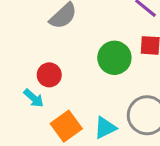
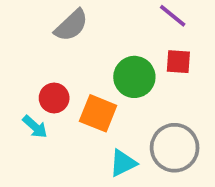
orange square: (66, 126) -> (98, 113), moved, turned -32

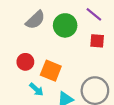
green circle: (134, 77) -> (65, 25), moved
cyan arrow: (35, 127) -> (36, 89), moved

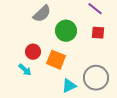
green circle: (65, 25) -> (66, 31), moved
cyan arrow: (36, 89) -> (25, 70), moved

